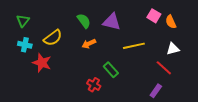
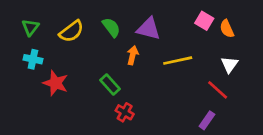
yellow semicircle: (53, 38) -> (72, 31), moved
orange arrow: (89, 44) -> (133, 55), moved, turned 128
white triangle: (173, 49) -> (230, 65), turned -40
green rectangle: (111, 70) -> (110, 84), moved

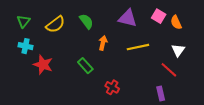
purple triangle: (149, 29) -> (128, 18), moved
red cross: (125, 112) -> (112, 87), moved
purple rectangle: (207, 120) -> (161, 94), turned -48

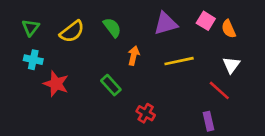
purple triangle: (128, 18) -> (166, 24), turned -30

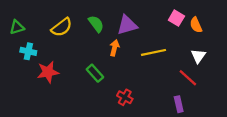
purple triangle: (166, 24) -> (127, 25), moved
green triangle: (31, 28) -> (17, 27), moved, turned 35
red star: (56, 84) -> (48, 72), turned -30

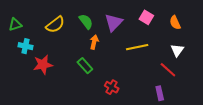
pink square: (176, 18) -> (146, 17), moved
purple triangle: (127, 25) -> (114, 23), turned -30
orange arrow: (114, 48) -> (94, 42), moved

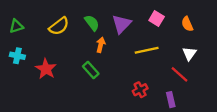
cyan cross: (25, 46) -> (17, 56), moved
red star: (43, 65) -> (46, 69), turned -30
red cross: (112, 87) -> (140, 90), moved, turned 32

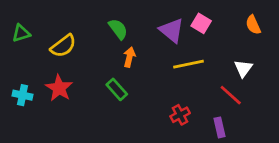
purple triangle: (121, 24) -> (172, 30), moved, turned -35
orange semicircle: (187, 24) -> (253, 25), moved
yellow semicircle: (59, 26) -> (63, 46), moved
cyan cross: (17, 56) -> (22, 95), moved

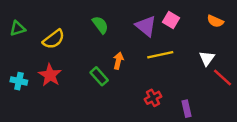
orange semicircle: (253, 25) -> (215, 21), turned -42
orange arrow: (129, 57) -> (118, 61), moved
red line: (231, 95) -> (222, 77), moved

